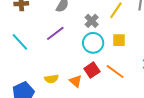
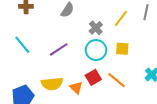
purple line: (55, 33) -> (59, 49), moved
yellow semicircle: (51, 79) -> (52, 84), size x1.5

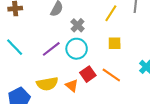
gray cross: (96, 28) -> (78, 25), moved
cyan circle: (96, 50) -> (77, 49), moved

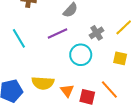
gray cross: (78, 25) -> (97, 33), moved
purple line: (51, 49) -> (58, 34), moved
red square: (88, 74) -> (87, 97), moved, turned 35

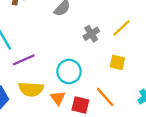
purple line: (58, 34) -> (24, 60), moved
cyan circle: (81, 55) -> (69, 71), moved

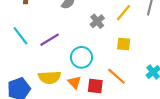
purple line: (24, 60) -> (50, 40), moved

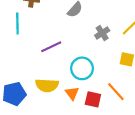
cyan line: (20, 36) -> (17, 23), moved, turned 30

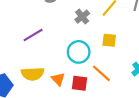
cyan circle: (82, 68) -> (79, 52), moved

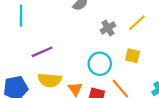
purple line: (33, 35) -> (42, 52), moved

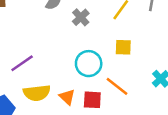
gray cross: (108, 28) -> (81, 17), moved

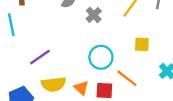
yellow square: (123, 47) -> (142, 44), moved

